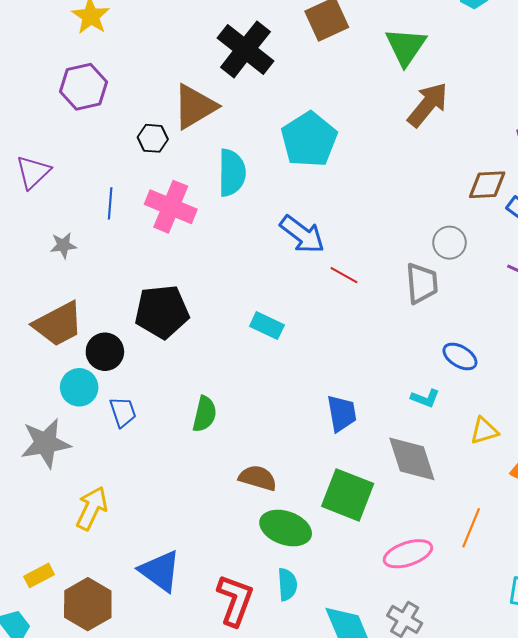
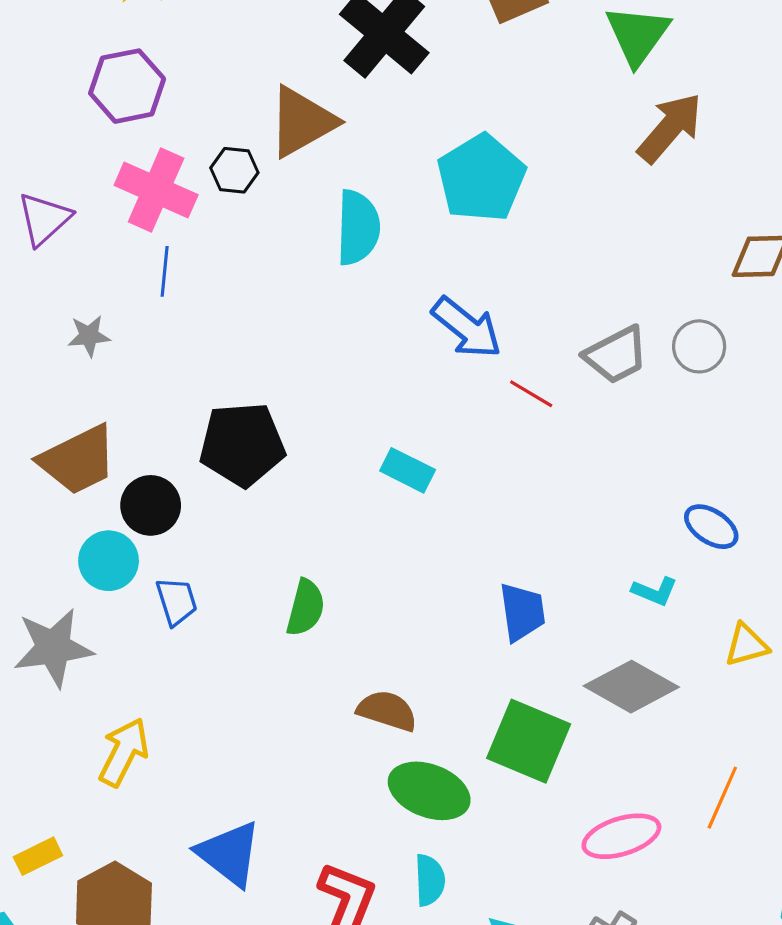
pink cross: (171, 207) -> (156, 190), moved
gray trapezoid: (422, 283) -> (616, 355), moved, turned 66
gray diamond: (412, 459) -> (631, 687), turned -44

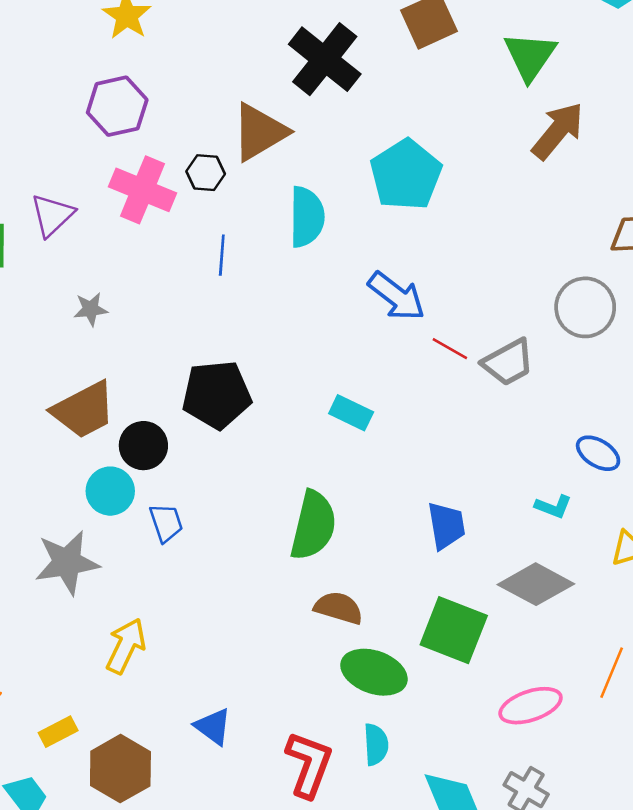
blue line: (165, 271) -> (222, 255), moved
gray circle: (699, 346) -> (585, 307), size x1.4
gray trapezoid: (616, 355) -> (508, 362), moved
green semicircle: (306, 608) -> (313, 525), moved, size x1.5
blue triangle: (229, 854) -> (213, 726), size x0.7

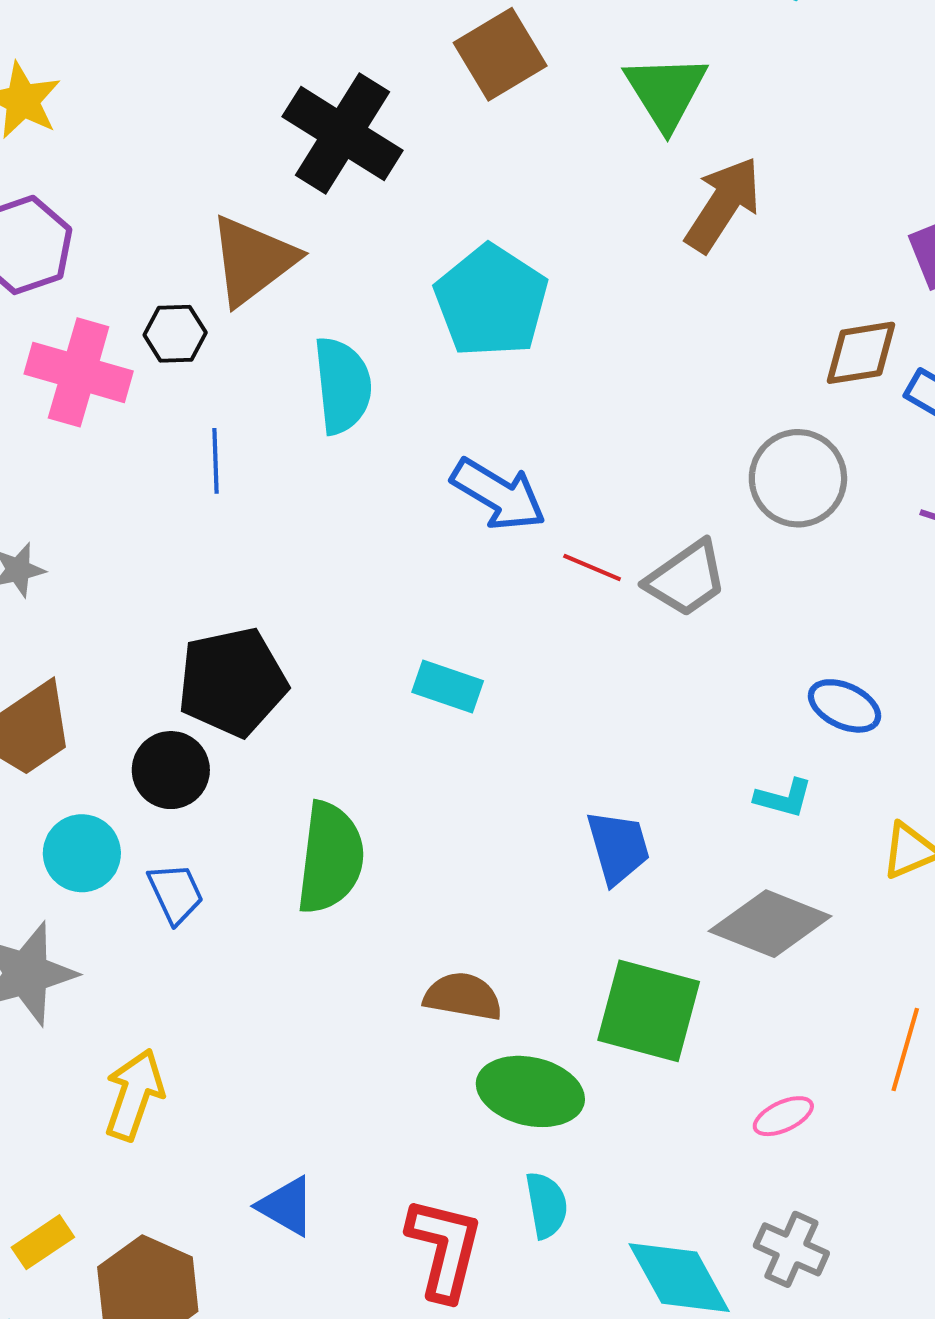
black circle: (143, 446) -> (171, 770), moved
green semicircle: (313, 525) -> (330, 858), moved
pink ellipse: (531, 706) -> (783, 1116), size x0.6

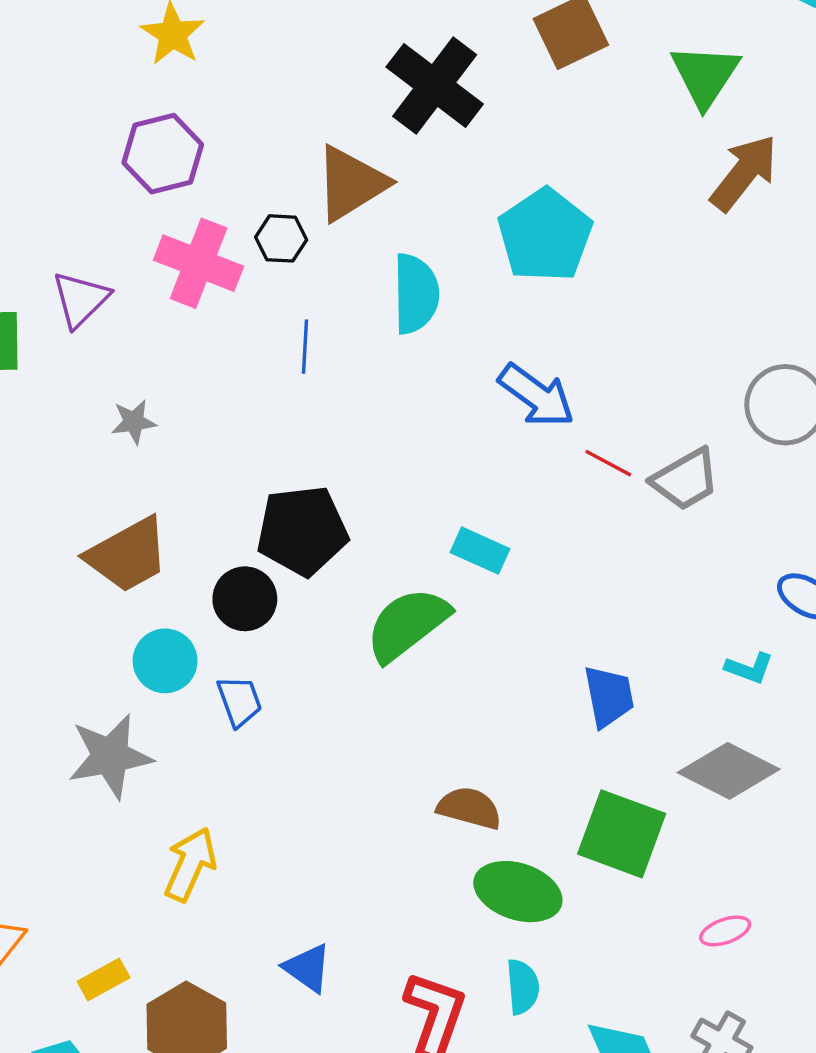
green semicircle: (330, 858) -> (407, 624), moved, turned -140

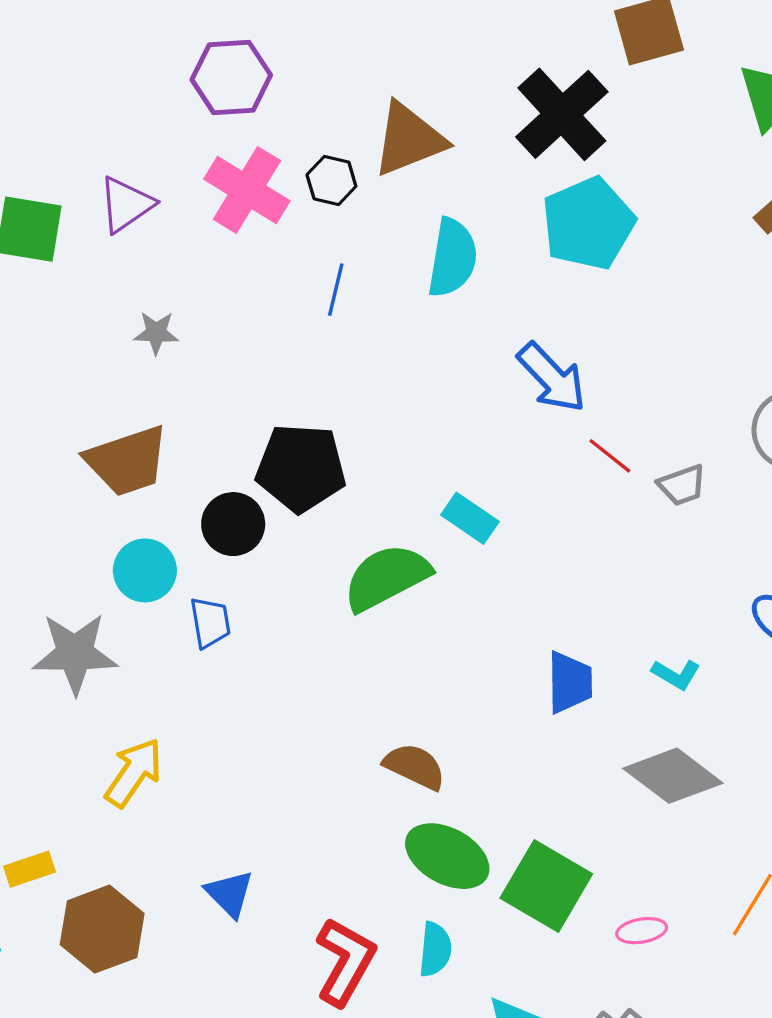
black cross: (435, 85) -> (562, 114), moved
gray trapezoid: (685, 479) -> (682, 485), size x0.7
cyan L-shape: (749, 668) -> (676, 674), moved
green square: (622, 834) -> (546, 886), moved

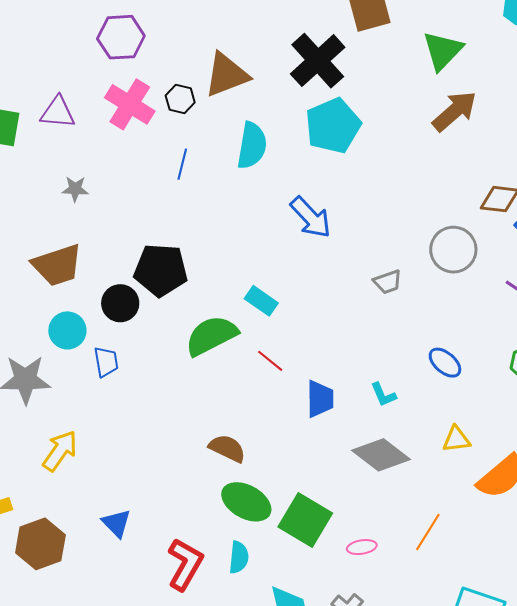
purple triangle: (126, 204) -> (58, 112), turned 39
red line: (610, 456) -> (270, 361), moved
cyan L-shape: (676, 674) -> (383, 395), turned 36

